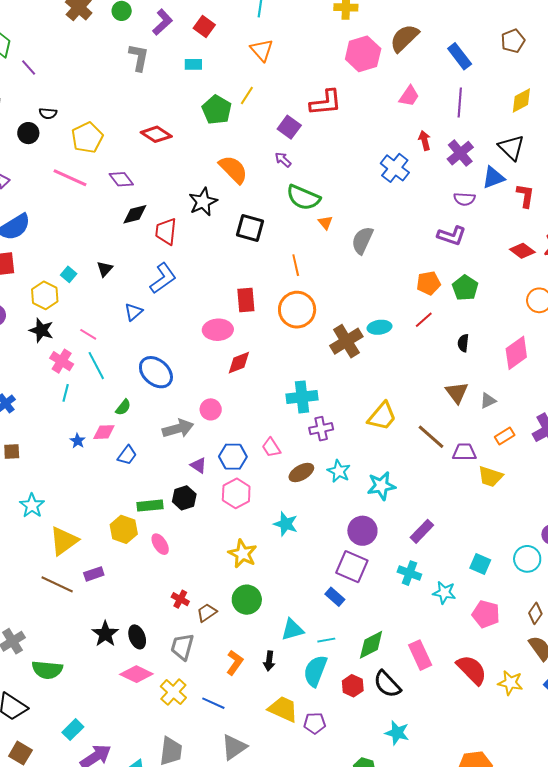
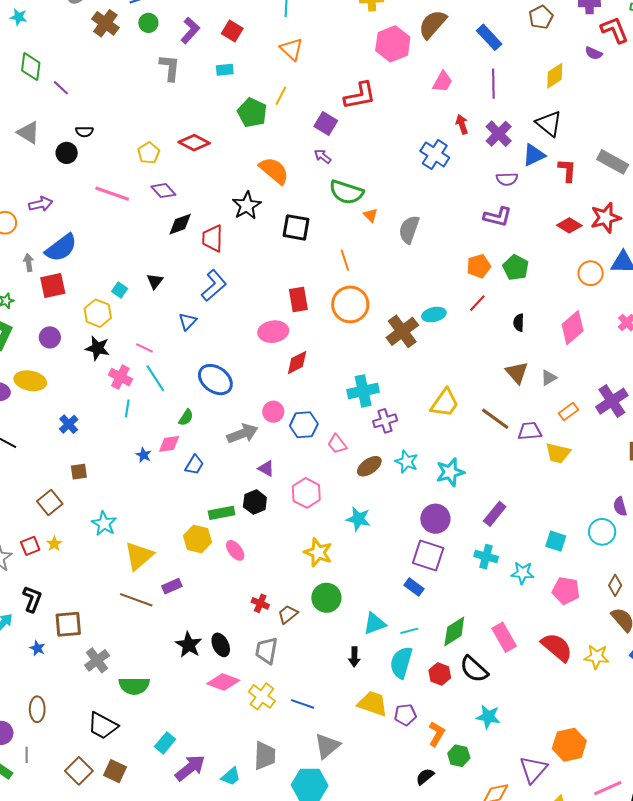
yellow pentagon: (87, 138) -> (149, 153), moved, size x0.7
blue hexagon: (233, 457) -> (304, 425), moved
orange L-shape: (235, 663) -> (437, 734), moved

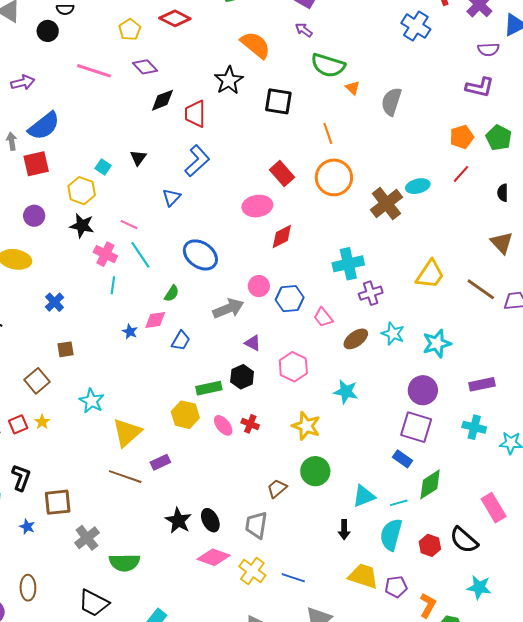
red rectangle: (298, 300) -> (282, 173), turned -30
purple rectangle: (495, 514) -> (482, 384), turned 40
red cross: (260, 603) -> (250, 424), moved
green diamond: (454, 631) -> (430, 484), moved

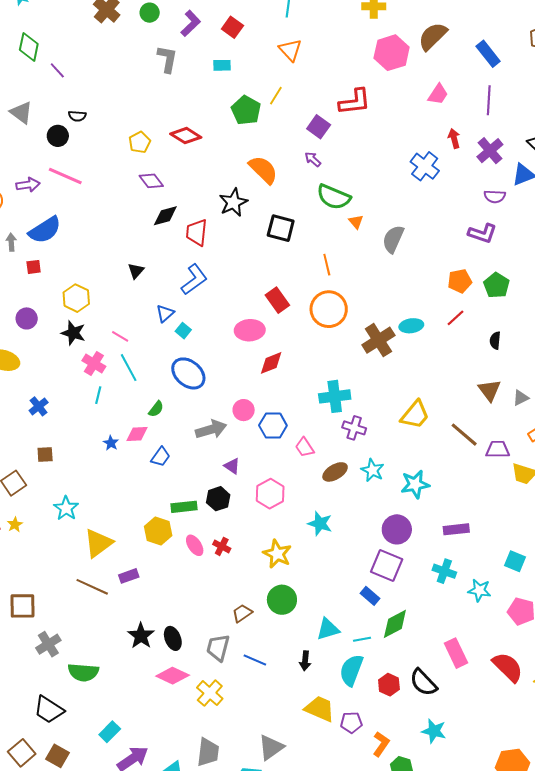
pink line: (94, 71) -> (65, 176), moved
red square: (36, 164) -> (34, 267), size x0.6
cyan square: (103, 167) -> (183, 331), moved
purple cross: (371, 293) -> (354, 428), turned 30
blue line: (293, 578) -> (255, 660), moved

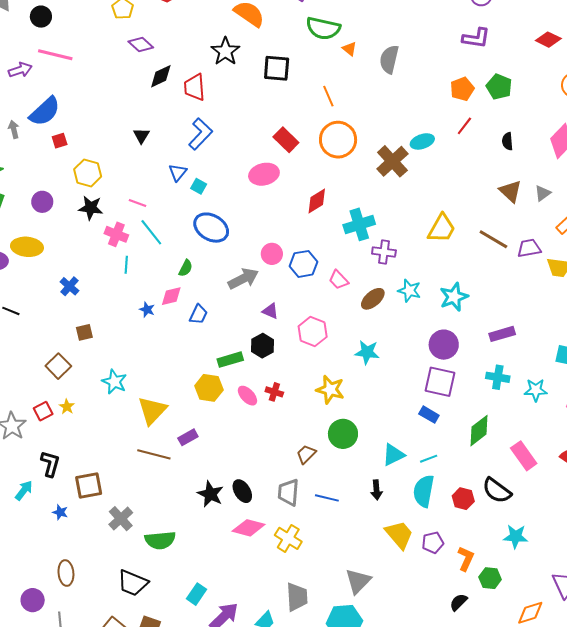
red square: (34, 267) -> (60, 141), moved
red diamond: (271, 363) -> (317, 201), moved
green diamond: (395, 624) -> (479, 431), moved
yellow trapezoid: (320, 709) -> (399, 535), turned 36

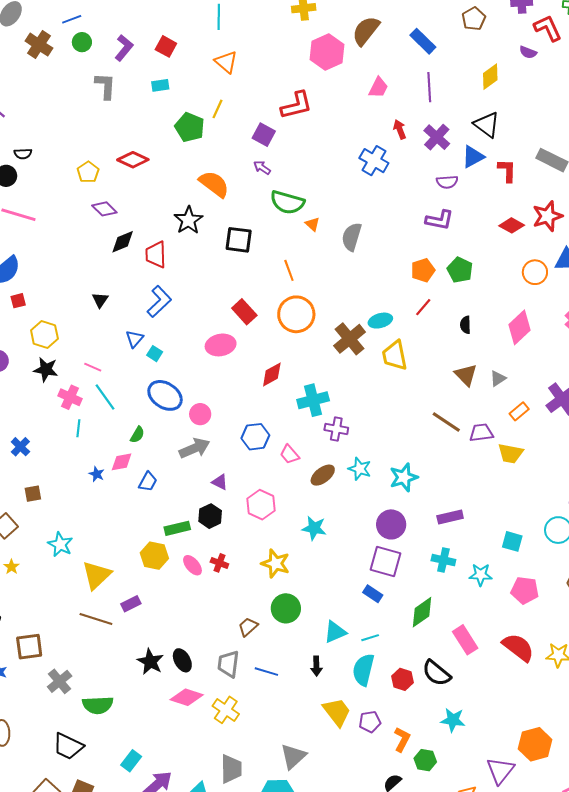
yellow trapezoid: (442, 228) -> (395, 355), moved, turned 136
pink circle: (272, 254) -> (200, 414), moved

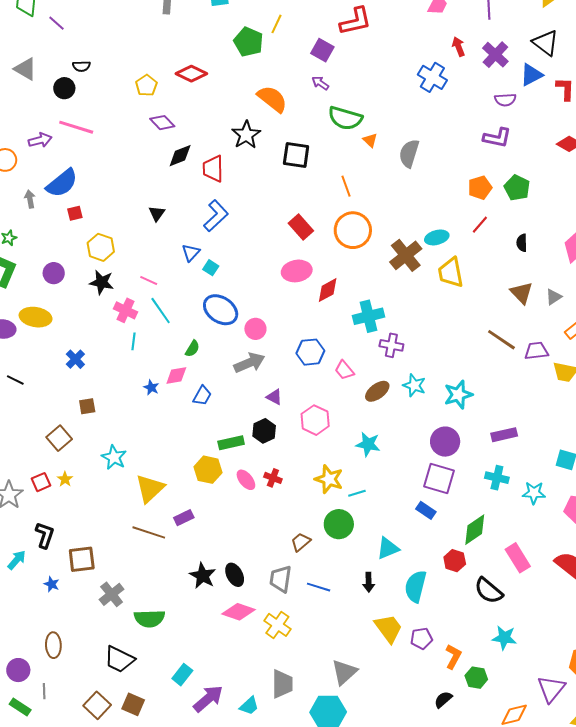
pink ellipse: (221, 345) -> (297, 271), moved
cyan line: (370, 638) -> (357, 493), moved
red hexagon: (402, 679) -> (455, 561), moved

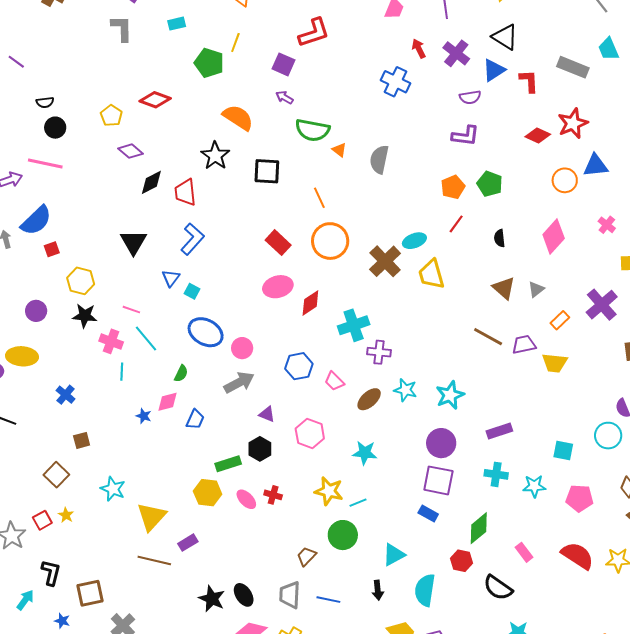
black circle: (64, 88) -> (55, 128), moved
black triangle: (157, 214) -> (133, 242), size x1.6
pink rectangle: (518, 558) -> (524, 552), size x0.7

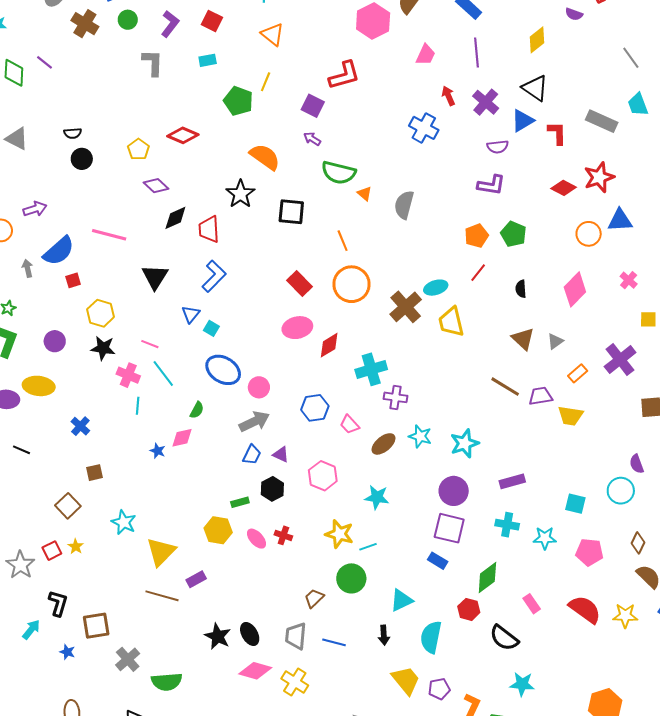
purple line: (16, 62) -> (45, 62), moved
pink line: (45, 164) -> (109, 235), moved
blue trapezoid: (195, 419) -> (252, 455), moved
green rectangle: (228, 464) -> (240, 502), size x0.7

